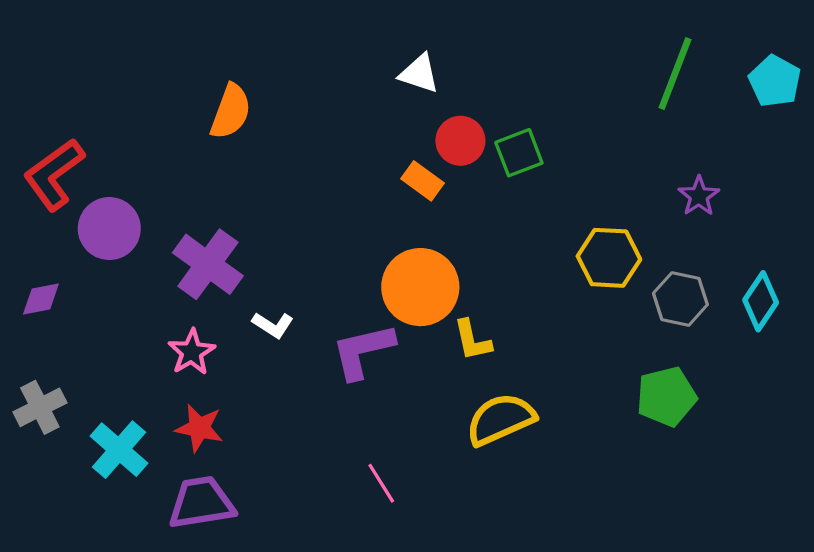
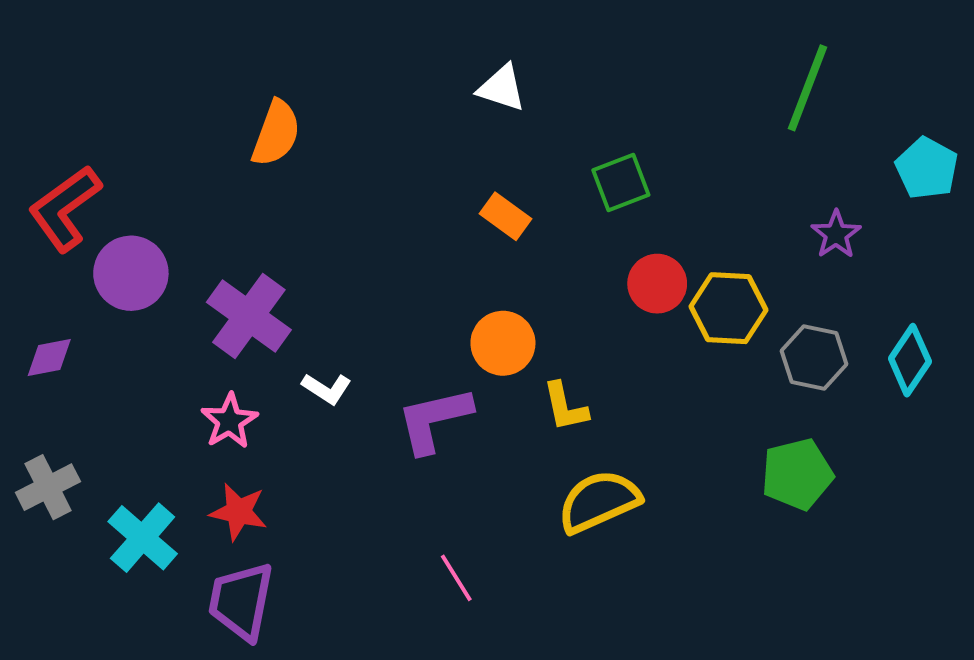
cyan pentagon: (775, 81) -> (927, 168), moved
red circle: (460, 141) -> (657, 284), moved
orange circle: (420, 287) -> (503, 343), size x0.7
purple trapezoid: (201, 503) -> (241, 601), turned -70

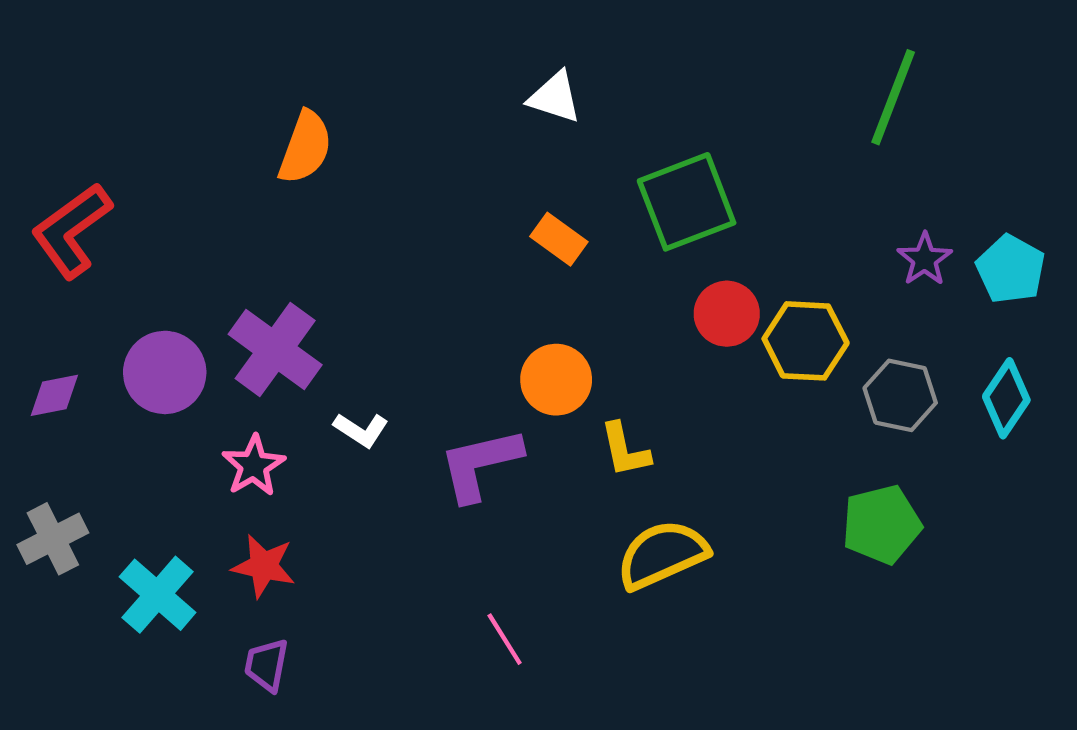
cyan pentagon: (927, 168) -> (1011, 269), moved
green square: (621, 182) -> (687, 202), size x1.5
purple circle: (131, 273) -> (165, 372), moved
purple trapezoid: (241, 601) -> (267, 665), size x0.6

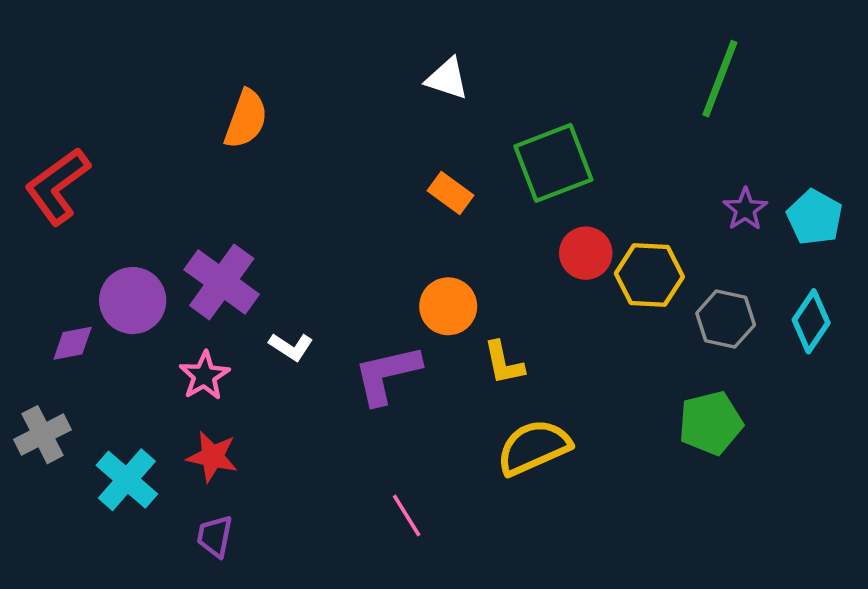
purple diamond: (54, 395) -> (73, 343), moved

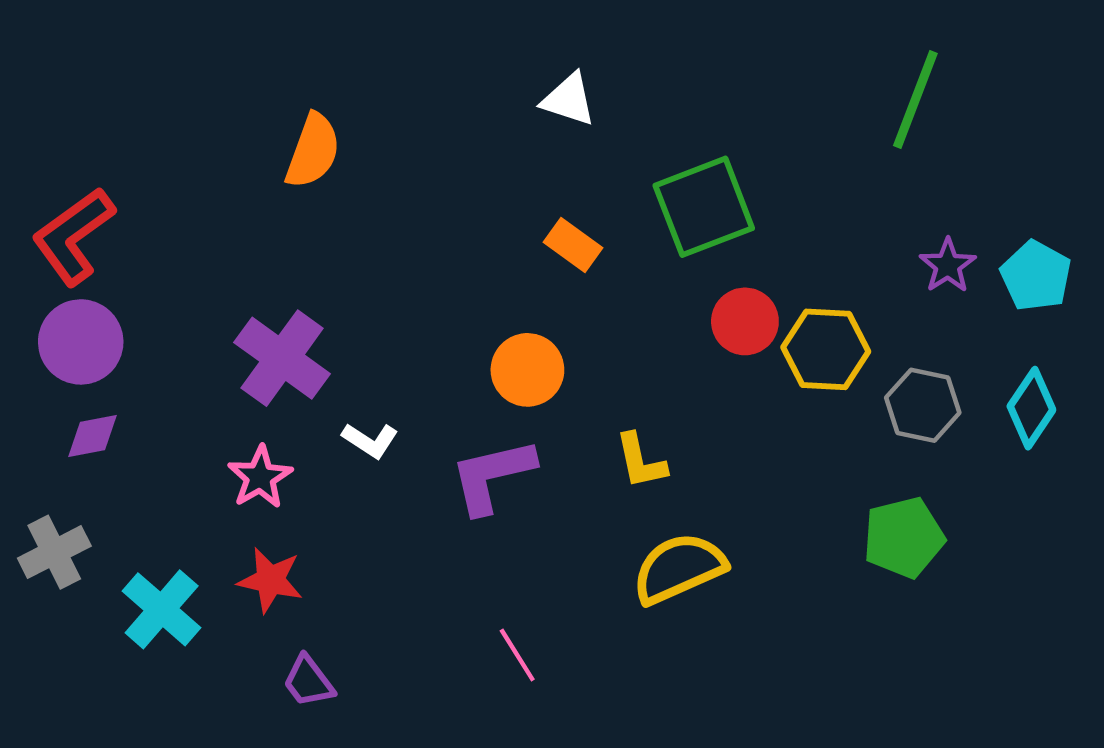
purple circle: (133, 301) -> (81, 342), moved
orange circle: (448, 306) -> (527, 370), moved
purple trapezoid: (215, 536) -> (308, 681), moved, turned -48

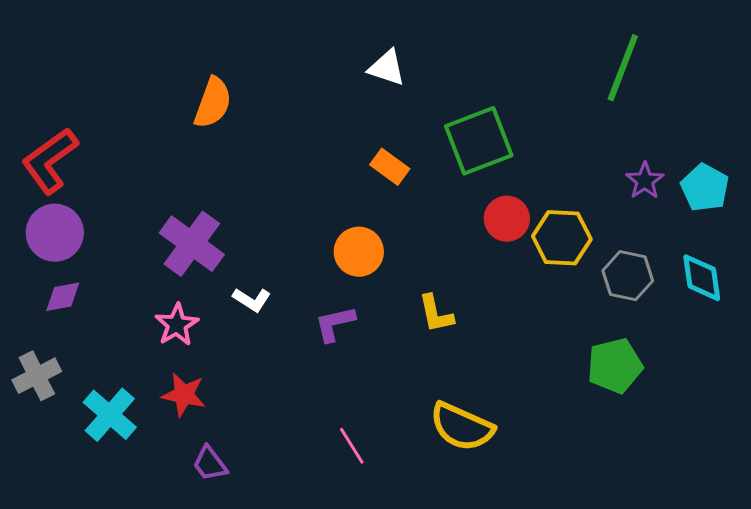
cyan diamond: (1031, 408) -> (702, 278), turned -42
purple L-shape: (492, 476) -> (335, 324), size x0.7
yellow semicircle: (679, 568) -> (462, 427), moved, turned -132

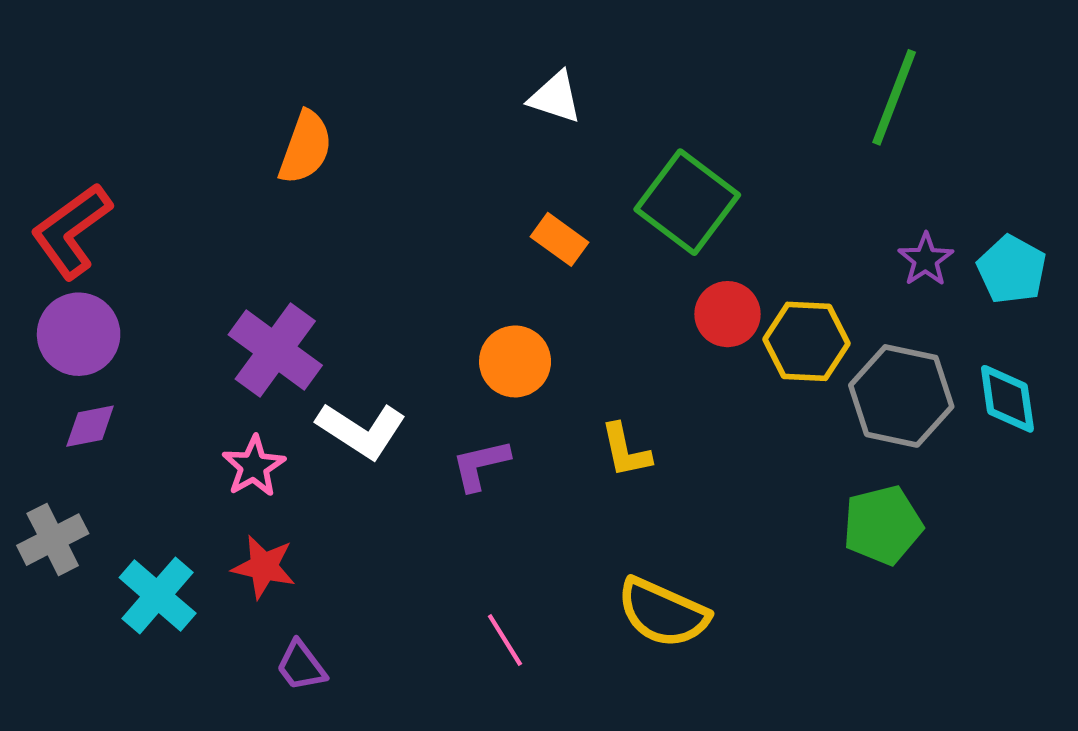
green square: (479, 141) -> (687, 202), turned -32
gray hexagon: (628, 276) -> (901, 396), size x1.4
white L-shape: (252, 300) -> (361, 430), size x1.6

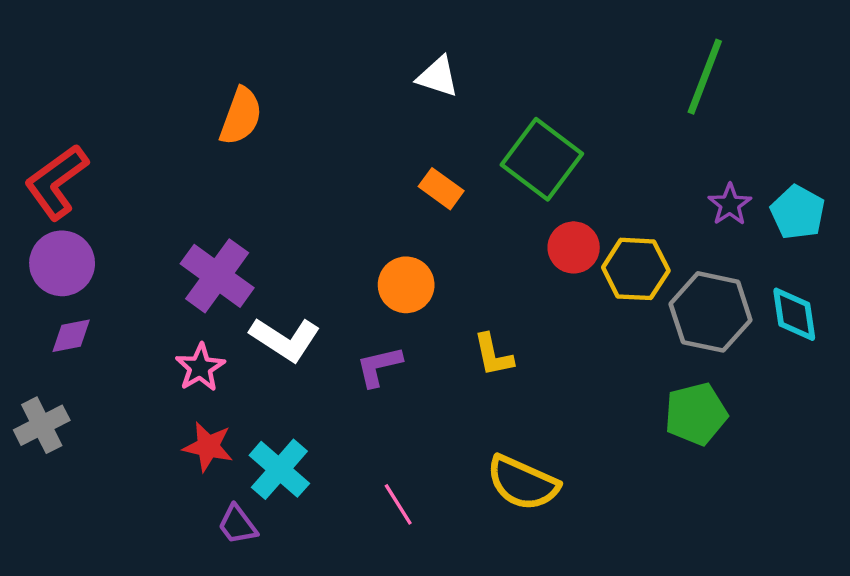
cyan cross: (158, 595) -> (279, 469), moved

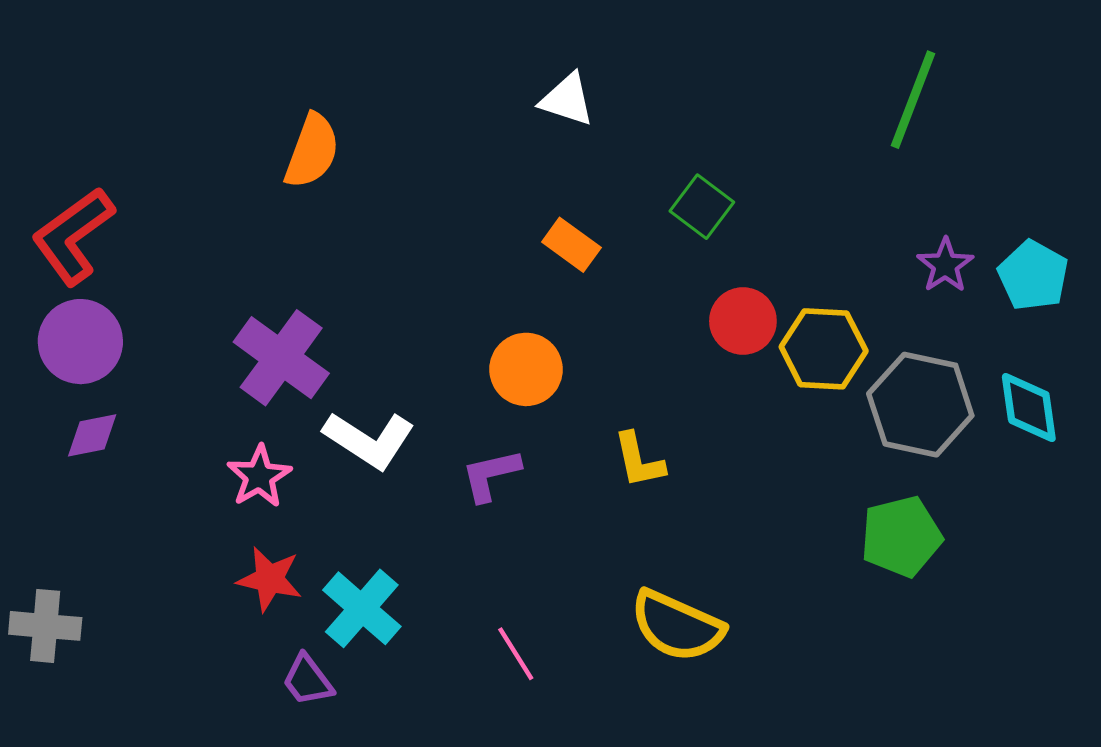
green square: (542, 159) -> (702, 207), size x0.6
gray cross: (42, 425) -> (45, 626), moved, turned 32

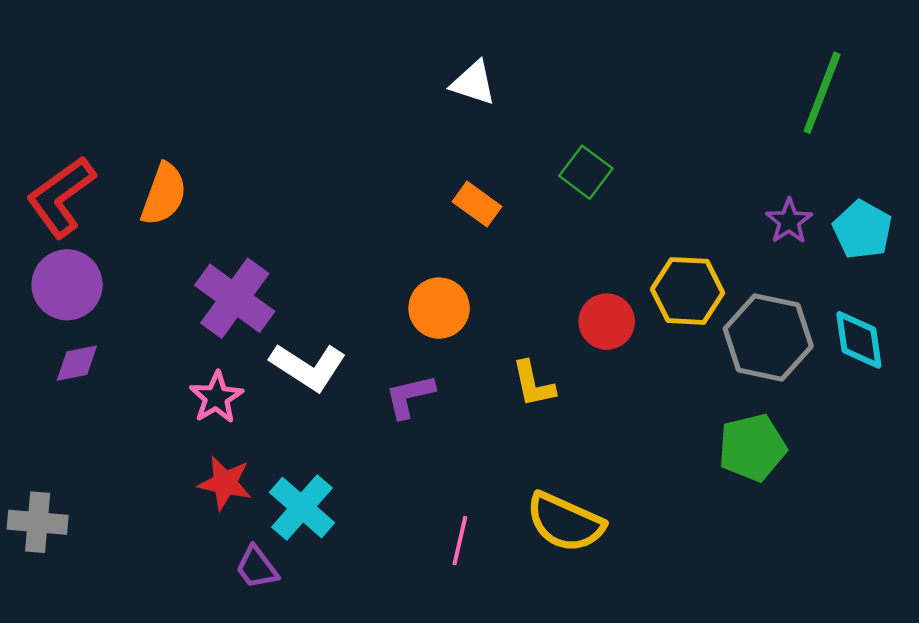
green line: (913, 100) -> (822, 93), moved
orange semicircle: (312, 151) -> (164, 194), moved
red circle: (743, 321) -> (607, 322), moved
pink line: (516, 654) -> (460, 541), moved, turned 45

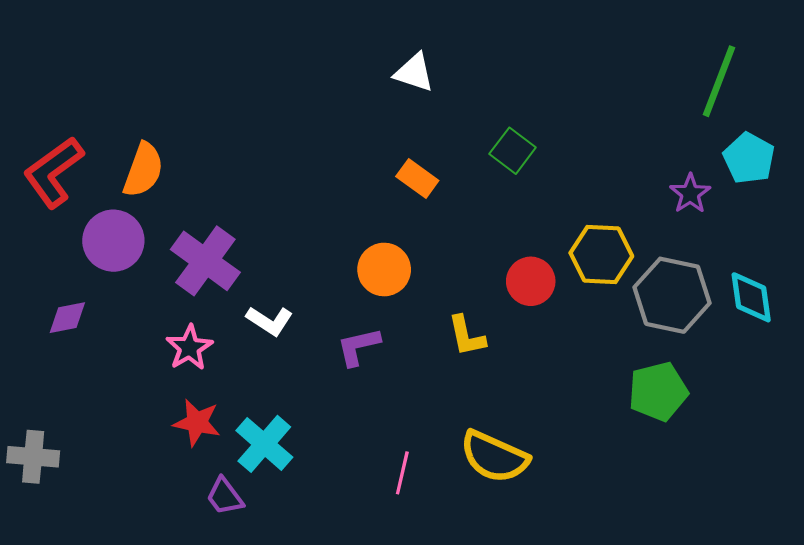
cyan pentagon: (862, 230) -> (749, 158), moved
purple circle: (67, 285) -> (113, 241), moved
white L-shape: (308, 367) -> (270, 321), size x0.7

